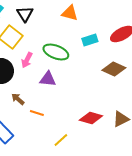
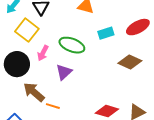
purple triangle: (48, 79) -> (64, 72), turned -48
brown arrow: (18, 99) -> (34, 92), size x1.6

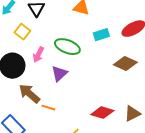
yellow square: (27, 30) -> (22, 32), size x0.7

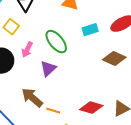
green ellipse: (67, 47) -> (56, 42), turned 30
brown arrow: (29, 94) -> (32, 98), moved
orange line: (48, 108) -> (53, 111), moved

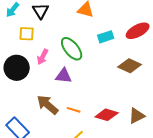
yellow square: (11, 27) -> (27, 34), turned -35
purple triangle: (48, 69) -> (64, 76), turned 48
orange line: (53, 111) -> (74, 110), moved

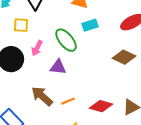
cyan rectangle: (106, 37) -> (90, 25), moved
orange line: (74, 110) -> (68, 101), turned -40

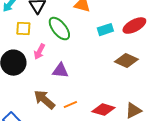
cyan rectangle: (90, 25) -> (105, 30), moved
green ellipse: (66, 40) -> (59, 29), moved

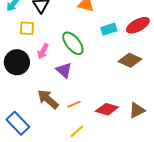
green ellipse: (59, 29) -> (73, 43), moved
purple triangle: (60, 71) -> (64, 70), turned 36

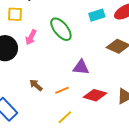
purple triangle: (64, 70) -> (81, 67), moved, turned -36
brown arrow: (48, 99) -> (36, 85), size x0.6

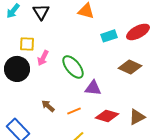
yellow square: (15, 14) -> (27, 44), moved
green ellipse: (61, 29) -> (73, 67), moved

